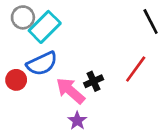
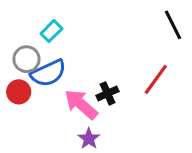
gray circle: (23, 17) -> (26, 59), moved
cyan rectangle: (45, 27) -> (51, 31), size x0.6

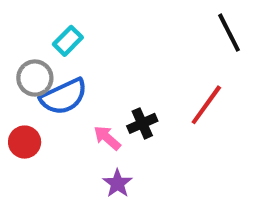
red circle: (19, 92) -> (25, 142), moved
pink arrow: (81, 104) -> (107, 138), size x0.6

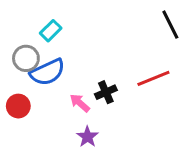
red line: (206, 105) -> (153, 78), turned 32

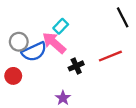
cyan rectangle: (51, 31) -> (61, 26), moved
pink arrow: (80, 103) -> (54, 43), moved, size x1.6

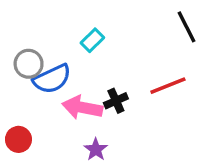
pink arrow: (54, 43) -> (82, 107), moved, turned -30
red circle: (13, 76) -> (18, 139), moved

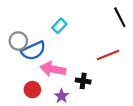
black cross: (116, 101) -> (83, 81), moved, turned 32
red circle: (18, 139) -> (32, 90), moved

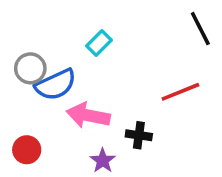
red circle: (32, 90) -> (27, 150), moved

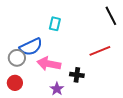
cyan rectangle: (99, 43) -> (55, 24), turned -32
gray circle: (30, 68) -> (17, 58), moved

